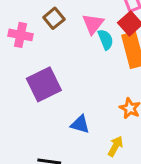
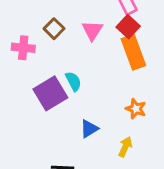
cyan semicircle: (106, 40) -> (73, 81), moved
blue triangle: (80, 124) -> (89, 129), turned -42

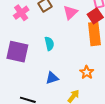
pink cross: (23, 48) -> (21, 13), turned 35
purple square: (50, 93) -> (17, 52), moved, turned 30

